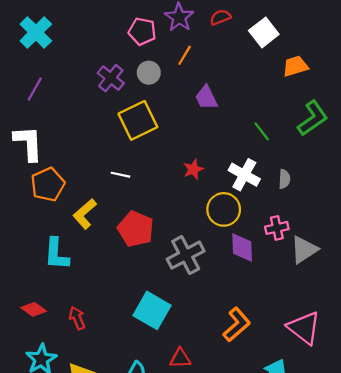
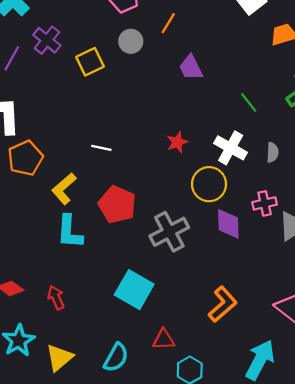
purple cross: (111, 78) -> (47, 40), moved
yellow square: (138, 120) -> (90, 62), moved, size x0.7
cyan L-shape: (56, 254) -> (70, 232), moved

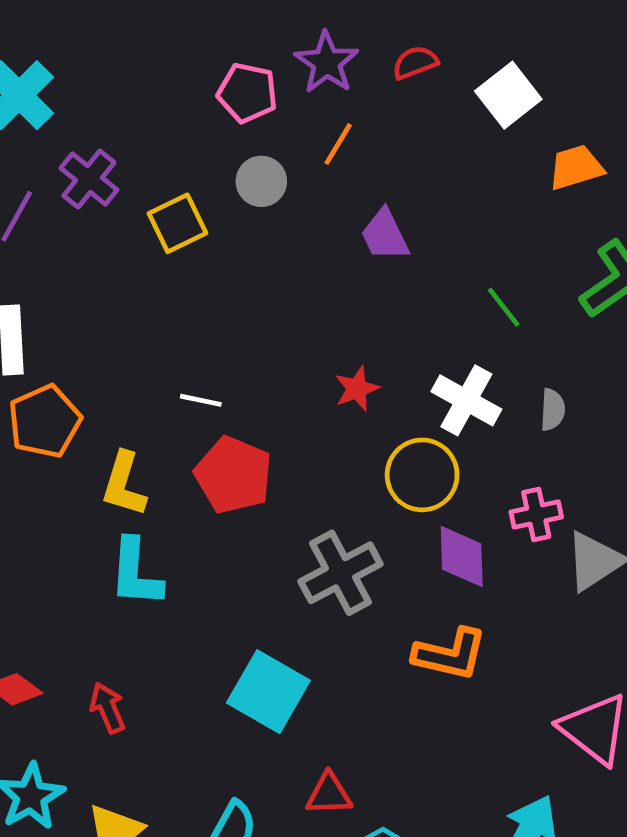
yellow L-shape: (64, 189) -> (124, 484), turned -32
red pentagon: (117, 205) -> (233, 475), moved
orange L-shape: (223, 304) -> (450, 654), moved, turned 54

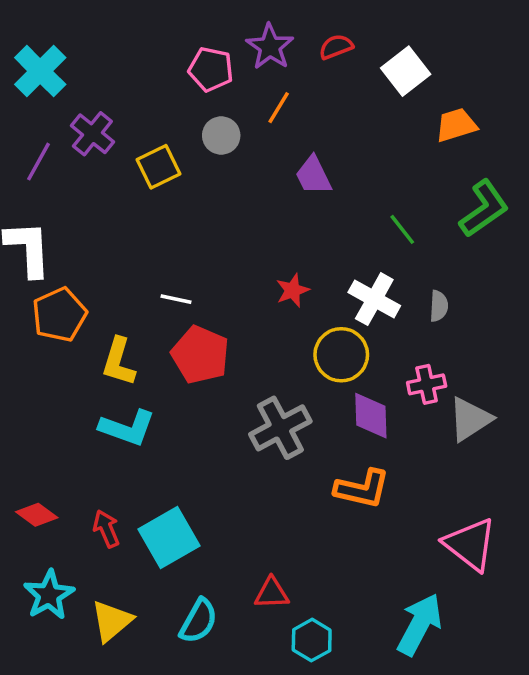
cyan L-shape: (136, 573) -> (127, 428), turned -74
cyan square: (268, 692) -> (169, 537), moved, turned 30

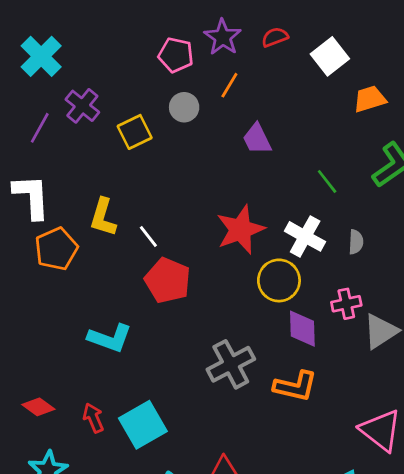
red star: (293, 290) -> (240, 230), size x1.8
white line: (176, 299) -> (148, 236), turned 40
yellow L-shape: (119, 362) -> (103, 217), moved
gray cross: (280, 428) -> (231, 364), moved

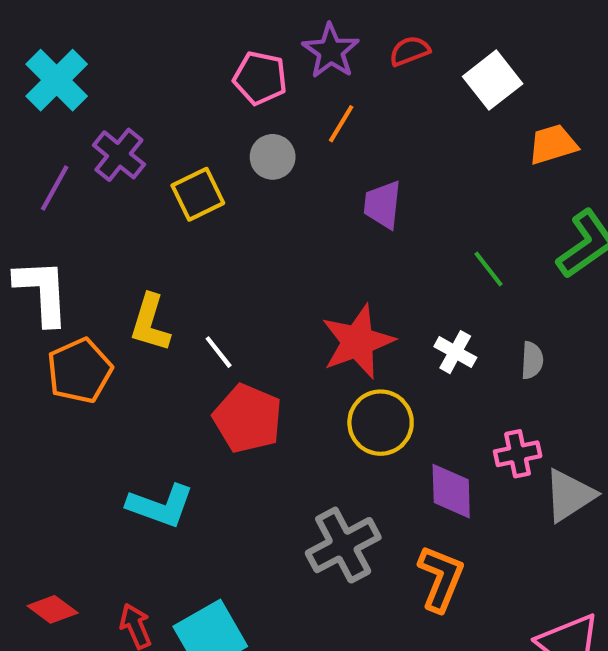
purple trapezoid: (257, 139) -> (383, 205), turned 32
white cross: (305, 236) -> (455, 352), size x0.7
yellow circle: (279, 280) -> (381, 423), moved
orange L-shape: (295, 386) -> (441, 578), turned -81

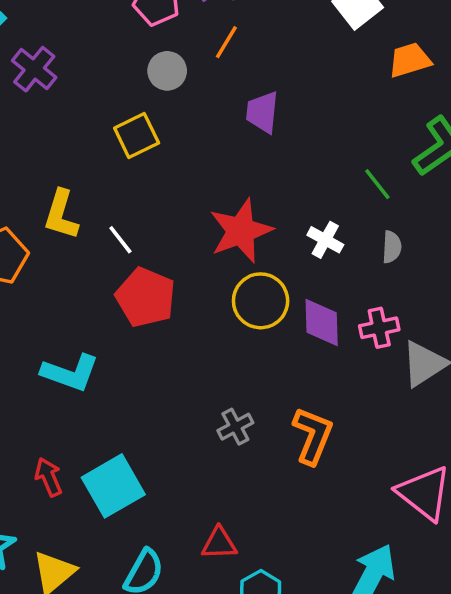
yellow square: (198, 194) -> (137, 136), moved
green line: (488, 269) -> (377, 184), moved
purple diamond: (451, 491) -> (322, 322), moved
gray cross: (343, 545) -> (235, 427), moved, size x0.6

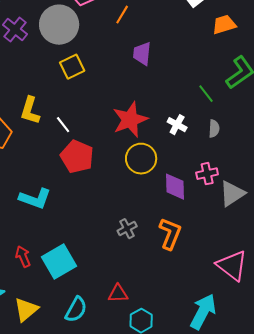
gray circle: (167, 71) -> (59, 25), moved, size x1.8
purple diamond: (322, 322) -> (175, 187), moved

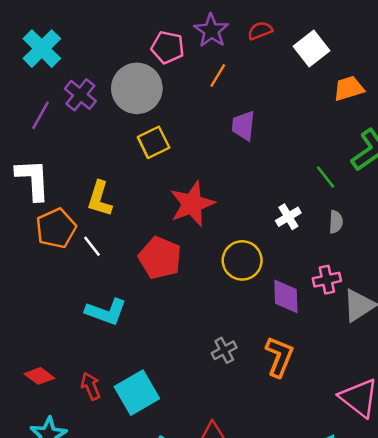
red star: (130, 120) -> (192, 204), moved
white line: (63, 125) -> (92, 246), moved
white cross: (177, 125) -> (288, 217), turned 30

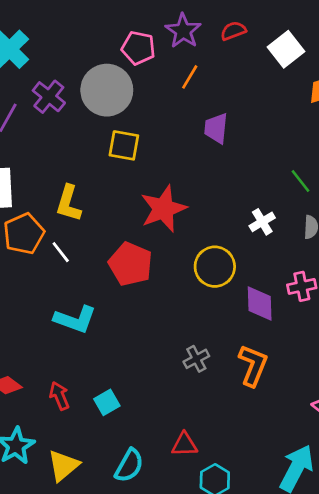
yellow square: (154, 142) -> (124, 145), turned 36
cyan square: (137, 393) -> (107, 402), size x0.6

